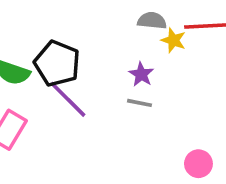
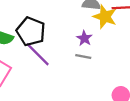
yellow star: (173, 40) -> (105, 17), size x1.5

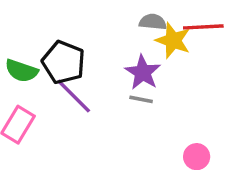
purple star: (84, 38) -> (143, 72), size x1.5

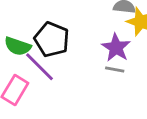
purple line: (74, 96) -> (39, 67), moved

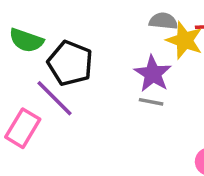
green semicircle: (18, 46) -> (26, 40), moved

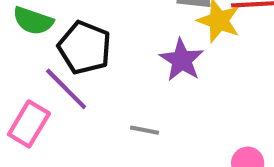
gray line: (151, 102) -> (144, 130), moved

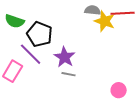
purple star: (182, 60) -> (65, 57), moved

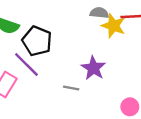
purple star: (65, 57) -> (93, 68), moved

